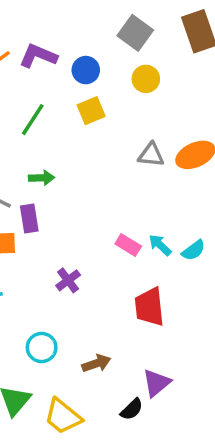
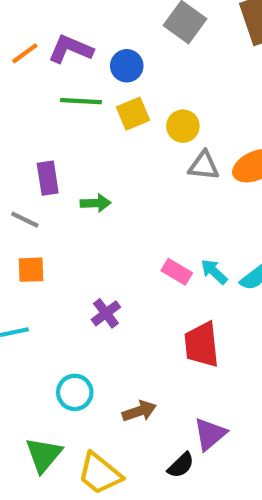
yellow circle: (146, 79) -> (183, 126), moved
green line: (33, 120) -> (81, 101), moved, turned 60
green arrow: (42, 178) -> (96, 203), moved
purple rectangle: (29, 218) -> (48, 178), moved

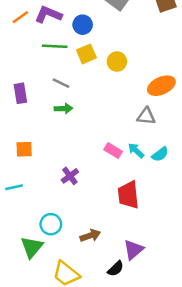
gray triangle: (204, 166) -> (146, 116), moved
purple rectangle: (48, 178) -> (20, 93), moved
gray line: (25, 220) -> (61, 83), moved
green triangle: (44, 455) -> (32, 247), moved

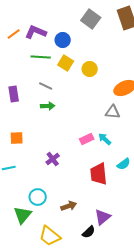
yellow square: (86, 54) -> (66, 63), turned -35
pink rectangle: (113, 150) -> (87, 139), turned -56
cyan semicircle: (160, 154) -> (124, 164), moved

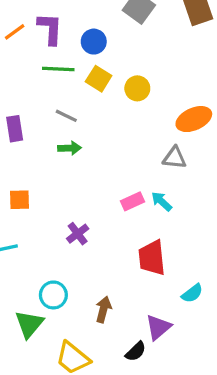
purple L-shape: (36, 32) -> (50, 29), turned 70
cyan semicircle: (124, 164) -> (192, 293), moved
brown arrow: (69, 206) -> (103, 310), turned -56

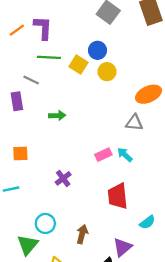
blue circle: (94, 42) -> (98, 50), moved
gray line: (66, 116) -> (31, 80), moved

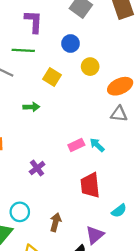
purple L-shape: (43, 28) -> (34, 22), moved
yellow square: (79, 65) -> (52, 77), moved
yellow circle: (107, 72) -> (90, 67), moved
gray triangle: (134, 123) -> (119, 114), moved

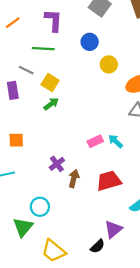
yellow square: (52, 77) -> (50, 83), moved
green arrow: (31, 107) -> (51, 104), turned -35
red trapezoid: (90, 185) -> (109, 181), turned 80
brown arrow: (56, 222) -> (74, 179), moved

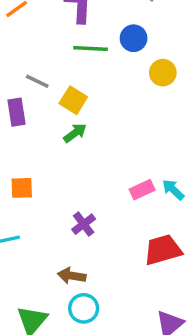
green line: (43, 49) -> (91, 49), moved
brown arrow: (74, 179) -> (72, 276), moved, turned -96
cyan circle: (40, 207) -> (84, 308), moved

